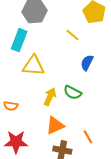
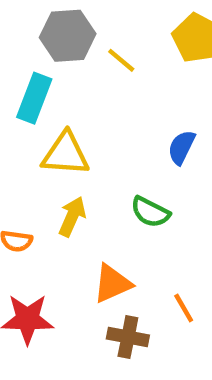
yellow line: (73, 35) -> (121, 60), moved
yellow arrow: (50, 97) -> (72, 216), moved

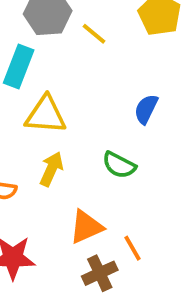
orange line: (184, 308) -> (133, 248), moved
brown cross: (128, 337) -> (100, 273), turned -36

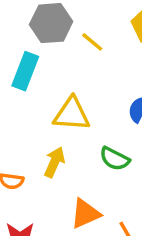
yellow triangle: (46, 115) -> (72, 114), moved

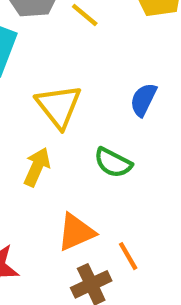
yellow triangle: (72, 114) -> (59, 106), turned 48

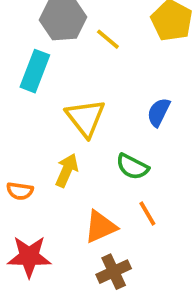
orange line: (128, 256) -> (147, 213), moved

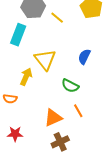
yellow arrow: (67, 170) -> (26, 77), moved
red star: (29, 257) -> (15, 134), size x0.7

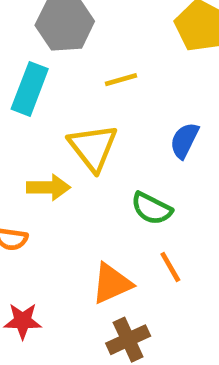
yellow line: (57, 18) -> (121, 80), moved, turned -56
yellow arrow: (26, 77) -> (48, 187), turned 66

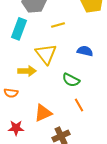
blue semicircle: (184, 140) -> (85, 51), turned 77
orange triangle: (112, 283) -> (43, 113), moved

